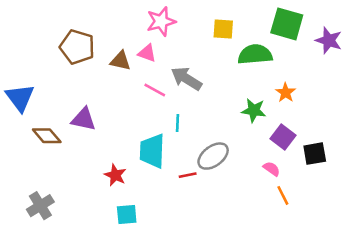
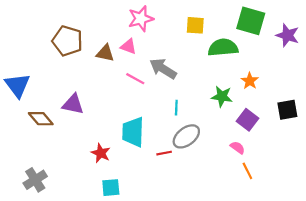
cyan line: (178, 123) -> (176, 108), moved
black square: (315, 154) -> (287, 110), moved

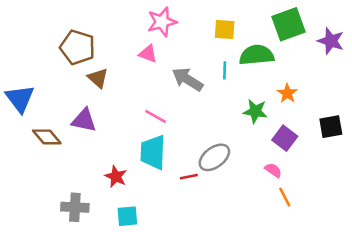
green square: (251, 21) -> (289, 24), turned -36
brown triangle: (105, 53) -> (98, 78), moved, turned 30
pink line: (135, 79) -> (156, 116), moved
cyan line: (176, 108) -> (225, 70), moved
gray cross: (35, 180) -> (75, 207), moved, turned 35

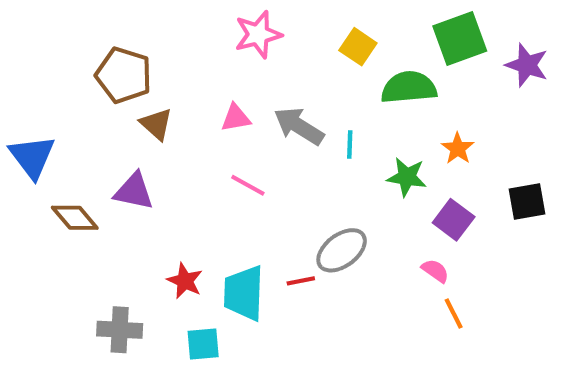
yellow square: (225, 29) -> (358, 47), turned 30
pink triangle: (148, 54) -> (236, 118), moved, turned -30
cyan line: (225, 70) -> (350, 144), moved
cyan trapezoid: (153, 152) -> (244, 293), moved

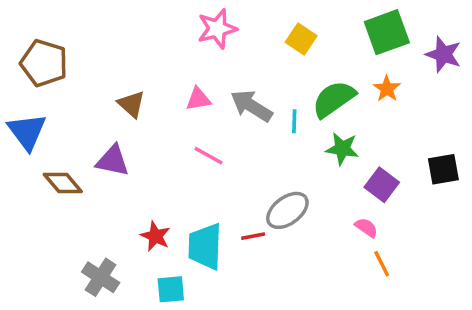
brown pentagon: (124, 75) -> (44, 63), moved
green semicircle: (409, 87) -> (334, 99), moved, turned -30
orange star: (458, 149) -> (387, 89), moved
gray cross: (120, 330) -> (101, 277), turned 30

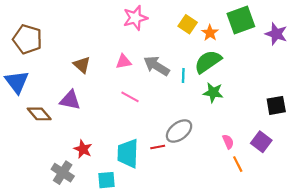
orange star: (387, 89) -> (210, 33), moved
purple square: (382, 185) -> (261, 142), moved
pink semicircle: (366, 228) -> (228, 142), turned 32
red star: (155, 236) -> (83, 149), moved

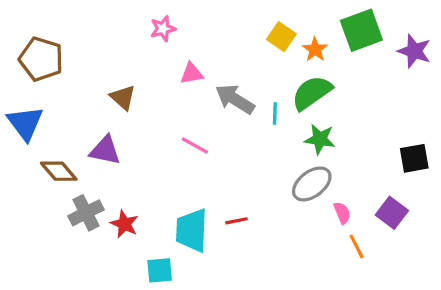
pink star: (135, 18) -> (163, 29), moved, size x0.7
pink triangle: (124, 62) -> (192, 73), moved
gray ellipse: (179, 131) -> (312, 184), moved
gray cross: (63, 173) -> (86, 213), moved, turned 30

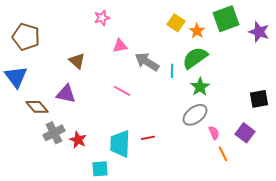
green star: (320, 139) -> (200, 87), turned 30

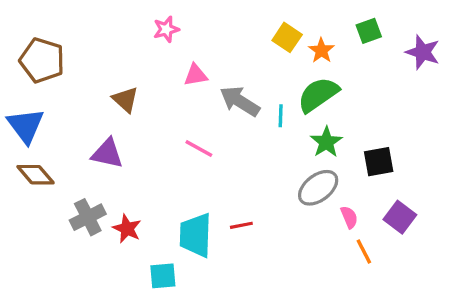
green square: (226, 19) -> (369, 31), size x0.6
black square: (259, 99) -> (379, 162), moved
brown diamond: (37, 107) -> (35, 175), moved

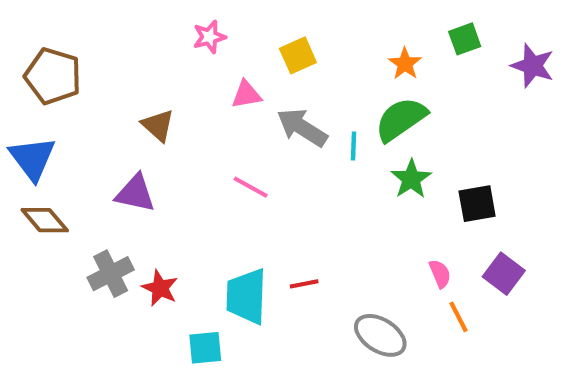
yellow square: (287, 37) -> (298, 55), moved, turned 32
gray ellipse: (318, 188) -> (380, 335), moved, turned 69

